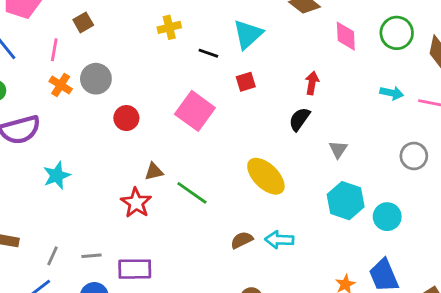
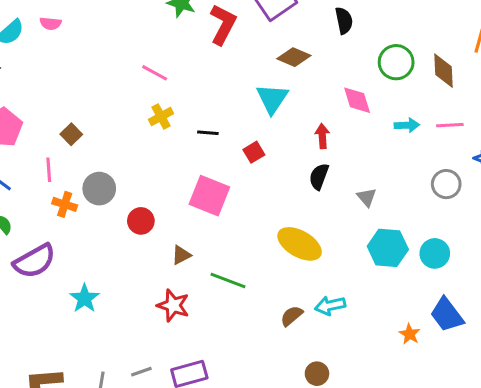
cyan triangle: (248, 34) -> (272, 99), moved
pink diamond: (346, 36) -> (357, 100), moved
brown triangle: (154, 171) -> (181, 255), moved

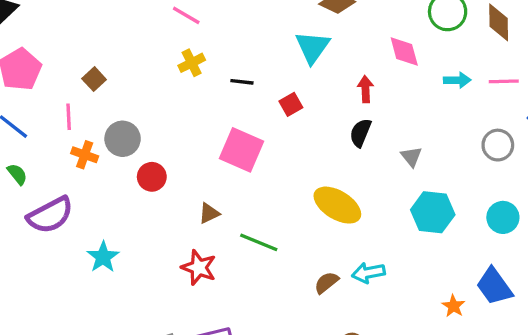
red circle: (141, 221) -> (152, 177), moved
cyan circle: (435, 253) -> (503, 217), moved

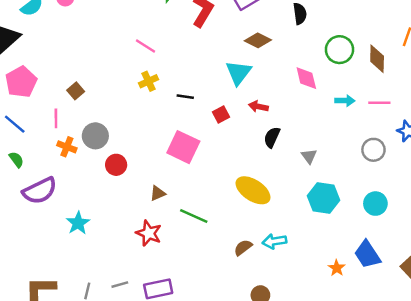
red arrow: (365, 89) -> (258, 107), moved, turned -78

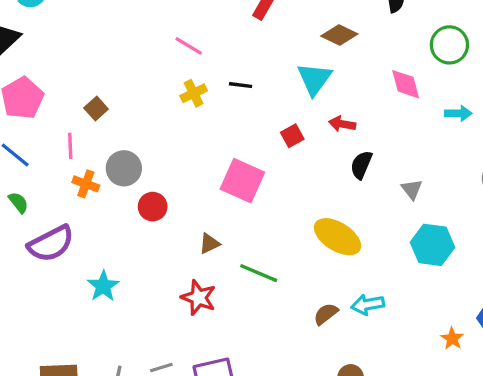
black line: (185, 97) -> (241, 85), moved

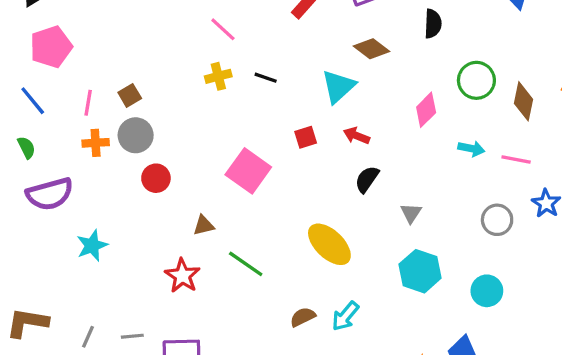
pink diamond: (406, 84) -> (426, 110), turned 48
brown square: (96, 108) -> (130, 95), moved
orange cross: (86, 184) -> (96, 143), turned -35
cyan arrow: (368, 305) -> (345, 316), turned -52

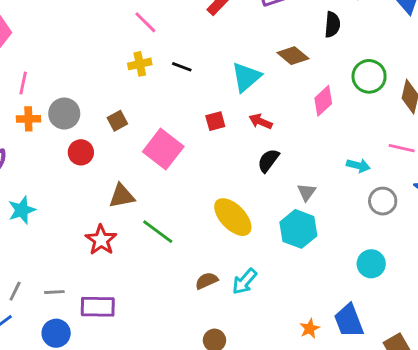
brown diamond: (372, 49) -> (293, 56), moved
brown square: (130, 95) -> (117, 121), moved
cyan arrow: (471, 149) -> (358, 166), moved
brown triangle: (204, 225) -> (122, 196), size x1.4
cyan hexagon: (420, 271) -> (298, 229), moved

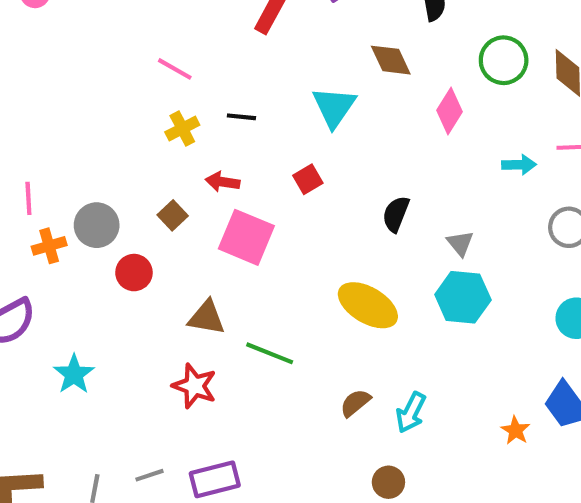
brown diamond: (293, 56) -> (391, 60), turned 40
red arrow: (261, 121) -> (223, 182), moved
cyan arrow: (358, 166) -> (519, 165), moved
brown triangle: (122, 196) -> (207, 318), turned 36
cyan arrow: (244, 282) -> (411, 412), moved

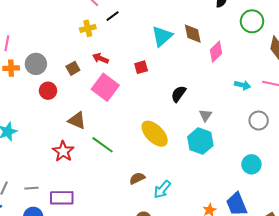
brown diamond: (391, 60) -> (193, 34), moved
green circle: (504, 60) -> (252, 21), moved
black line: (241, 117) -> (113, 16), moved, turned -56

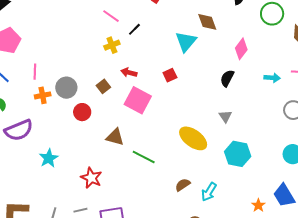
brown diamond: (193, 34) -> (207, 22), moved
black semicircle: (179, 94) -> (227, 78), moved
gray triangle: (205, 115) -> (225, 116), moved
cyan hexagon: (200, 141) -> (238, 154), moved
red star: (63, 151) -> (91, 178), moved

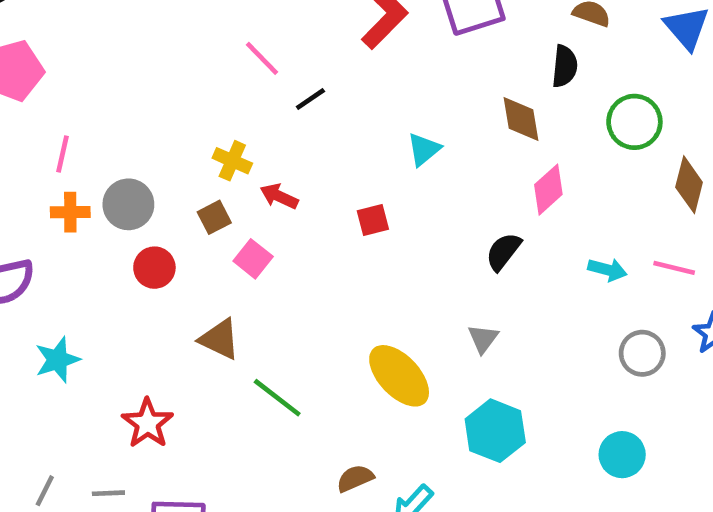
brown diamond: (207, 22) -> (521, 119), moved
cyan triangle: (186, 42) -> (424, 149), size x0.7
yellow cross: (112, 45) -> (232, 161), moved, turned 35
pink square: (138, 100) -> (253, 259), moved, size x0.6

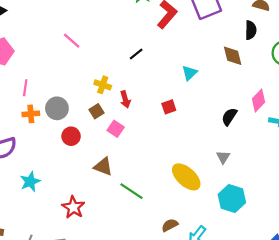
pink line: (262, 58) -> (72, 41), moved
pink diamond: (548, 190) -> (258, 101), moved
red arrow: (279, 196) -> (125, 99), turned -126

